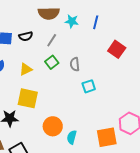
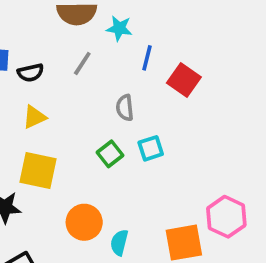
blue line: (96, 22) -> (147, 58), moved
black semicircle: (26, 36) -> (31, 73), moved
red square: (117, 49) -> (184, 80), moved
green square: (52, 62) -> (110, 154), moved

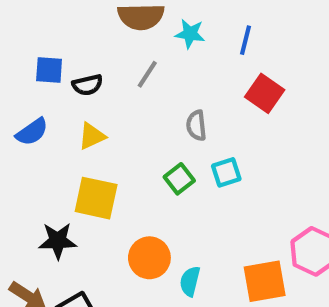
blue line: (147, 58) -> (245, 40), moved

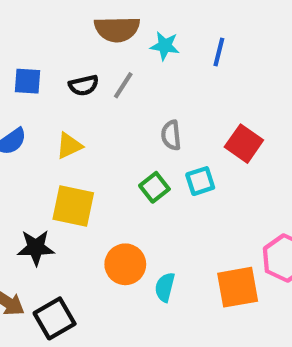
black semicircle: (88, 85) -> (84, 85), moved
red square: (265, 93) -> (244, 144), moved

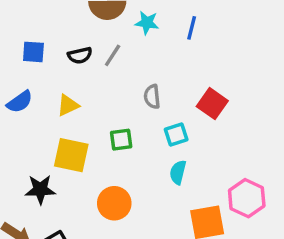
green square: (154, 187) -> (121, 140), moved, turned 30
cyan semicircle: (165, 287) -> (178, 172), moved

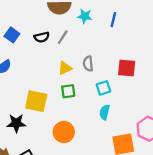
blue square: (33, 52) -> (12, 35), turned 32
red square: (212, 104) -> (127, 68), turned -30
yellow triangle: (68, 105) -> (65, 68), moved

